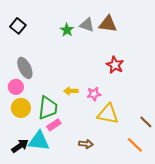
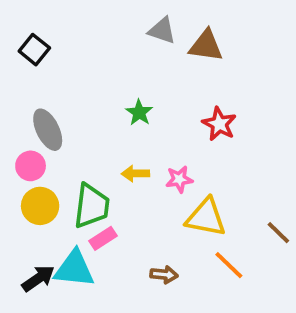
gray triangle: (87, 25) -> (162, 31), moved
green star: (67, 30) -> (139, 113), moved
orange line: (135, 145) -> (229, 265), moved

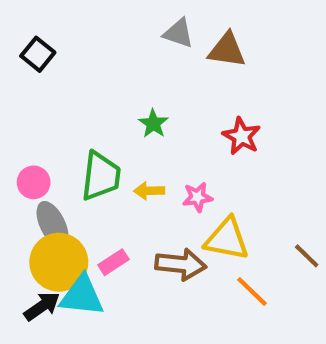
gray ellipse: (48, 130) -> (52, 224), moved
yellow circle: (40, 206) -> (59, 262), moved, size x1.4
green trapezoid: (92, 206) -> (101, 176), moved
brown arrow: (164, 275) -> (181, 264), moved, size x1.6

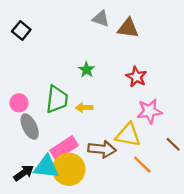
pink star: (197, 197) -> (149, 111), moved, size x1.5
yellow circle: (59, 262) -> (69, 169), moved
pink rectangle: (113, 262) -> (64, 148), size x1.6

